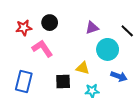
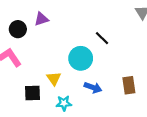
purple triangle: (92, 28) -> (41, 19), moved
yellow triangle: (83, 68) -> (54, 79), turned 40

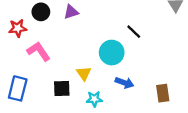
black circle: (18, 29) -> (41, 12), moved
brown rectangle: (129, 85) -> (163, 93), moved

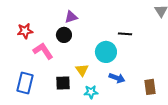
black circle: (41, 12) -> (64, 35), moved
black line: (134, 32) -> (125, 34), turned -40

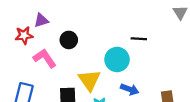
purple triangle: (71, 17) -> (41, 20), moved
yellow triangle: (82, 70) -> (89, 80), size x1.5

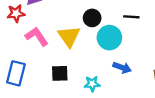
black circle: (69, 40) -> (92, 18), moved
yellow triangle: (89, 80) -> (69, 36), moved

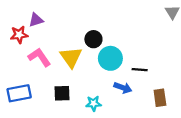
black line: (131, 17) -> (140, 70), moved
blue rectangle: (16, 73) -> (19, 93), turned 65

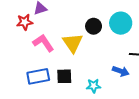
cyan circle: (110, 58) -> (121, 23), moved
blue rectangle: (19, 93) -> (38, 76), moved

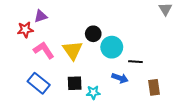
cyan circle: (121, 23) -> (112, 47), moved
blue rectangle: (38, 76) -> (39, 83), turned 50
black square: (64, 76) -> (75, 83), moved

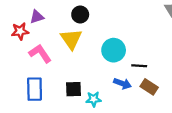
black circle: (93, 34) -> (80, 15), moved
yellow triangle: (73, 50) -> (71, 39), moved
blue rectangle: (39, 83) -> (35, 89), turned 50
brown rectangle: (154, 87) -> (149, 87), moved, turned -49

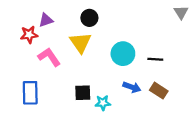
black line: (139, 66) -> (155, 59), moved
blue rectangle: (35, 89) -> (30, 93), moved

